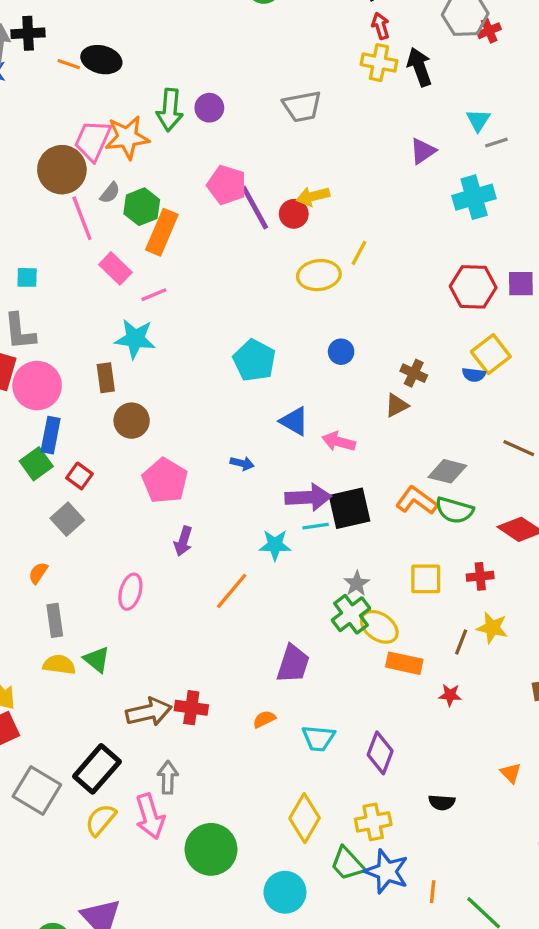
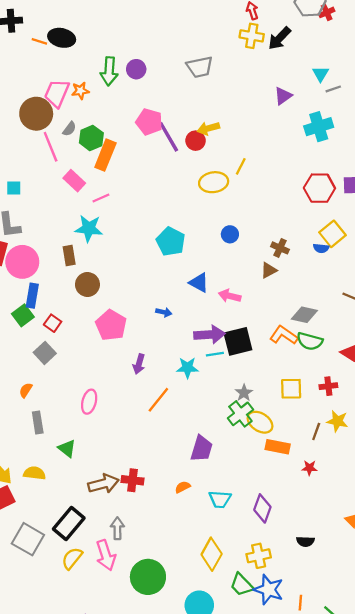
black arrow: (419, 67) -> (279, 38), turned -115
orange star: (127, 137) -> (80, 91), size x0.6
purple arrow: (183, 541) -> (139, 364), moved
yellow semicircle: (59, 665) -> (34, 473), moved

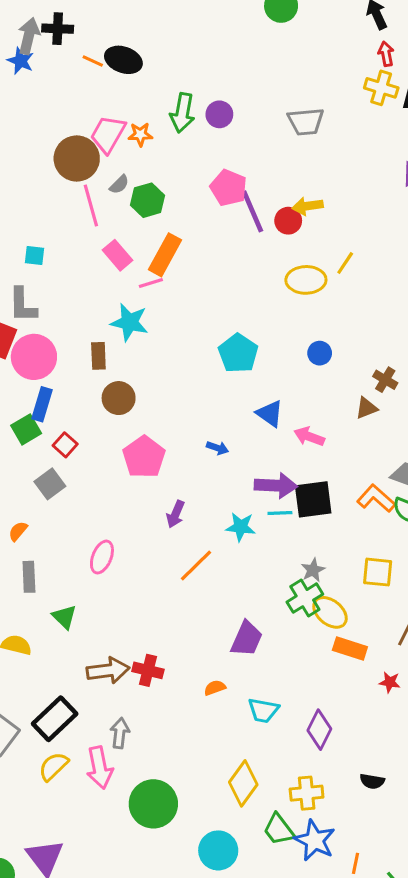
orange rectangle: (105, 155) -> (165, 255), moved

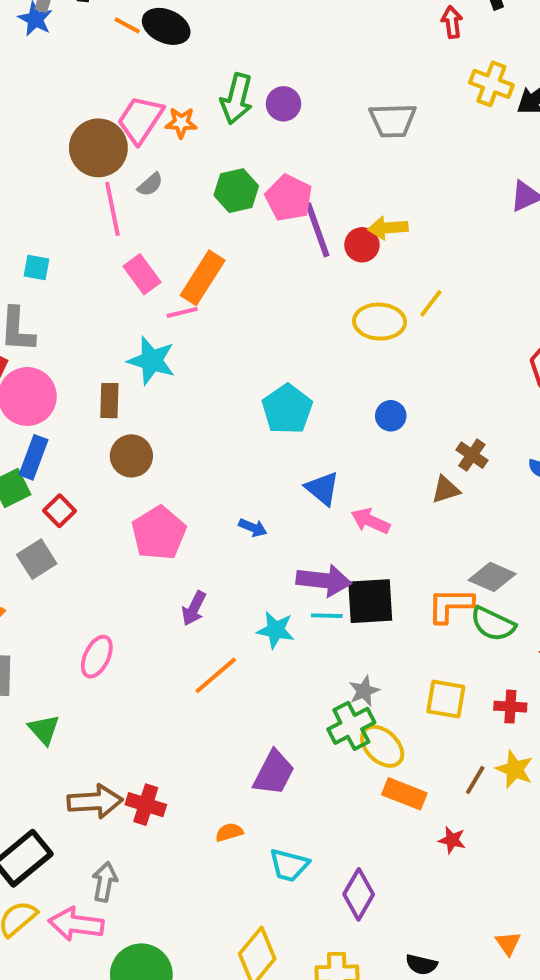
red arrow: (386, 54) -> (452, 22), moved
green hexagon: (148, 200) -> (236, 191), moved
orange L-shape: (376, 498) -> (450, 605), turned -45
pink arrow: (100, 768) -> (76, 924), turned 105

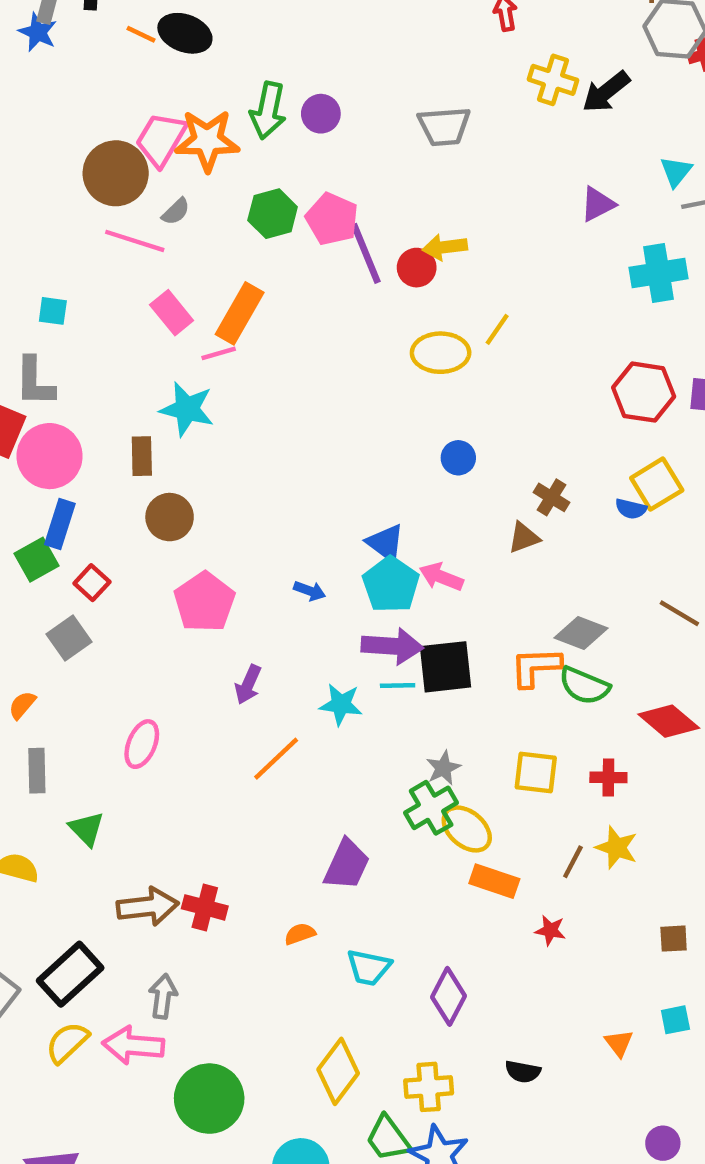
orange star: (181, 123) -> (207, 140), size x1.8
pink line: (112, 209) -> (135, 241), turned -58
cyan pentagon: (287, 409) -> (391, 585), moved

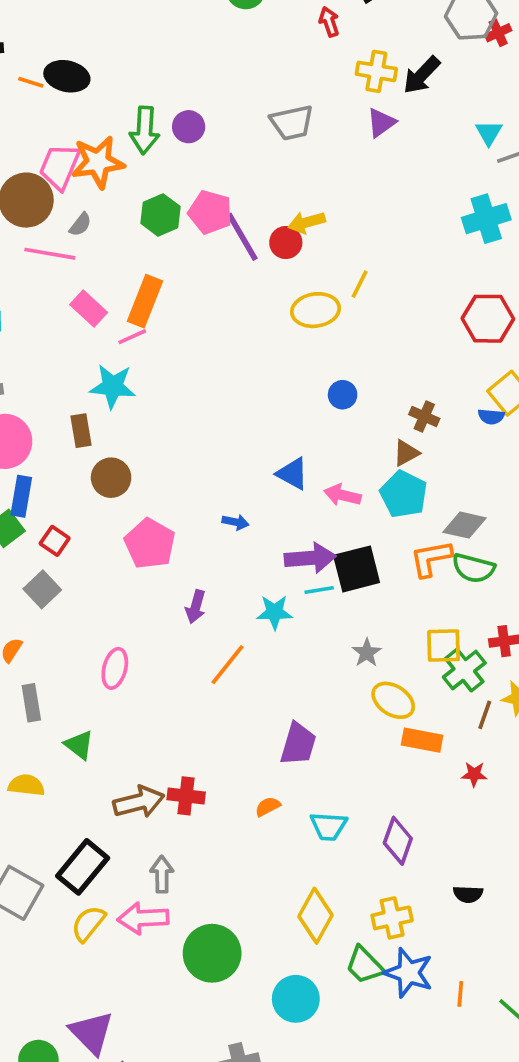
purple triangle: (598, 204) -> (381, 123), moved
cyan pentagon: (391, 585) -> (404, 494), moved
green cross: (431, 808) -> (464, 670), moved

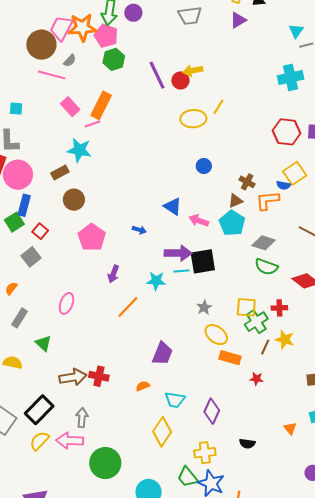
pink pentagon: (210, 212) -> (106, 36), moved
brown rectangle: (81, 431) -> (60, 173), turned 66
orange L-shape: (431, 558) -> (267, 200), moved
gray rectangle: (31, 703) -> (19, 318), turned 36
yellow diamond: (315, 916) -> (162, 432), moved

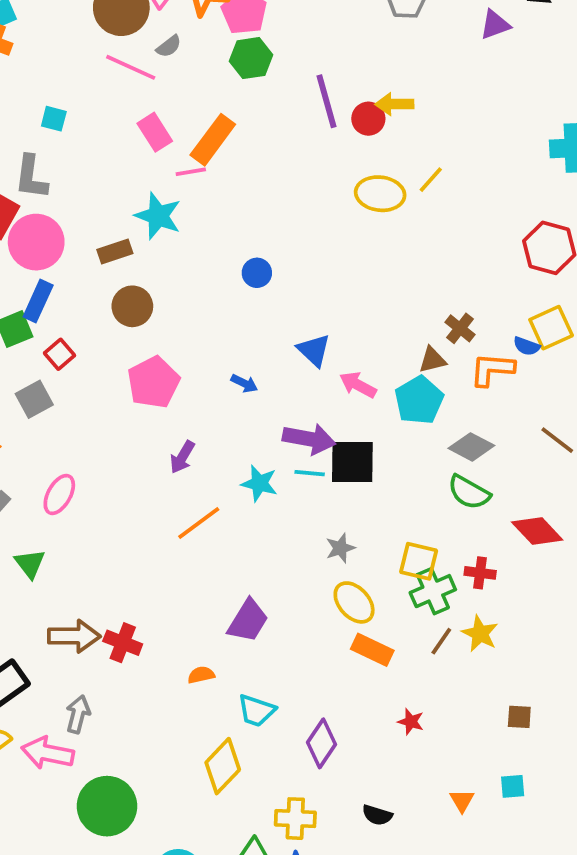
blue circle: (204, 166) -> (257, 273), moved
pink ellipse: (66, 303) -> (59, 494), moved
red star: (257, 379) -> (411, 722), moved

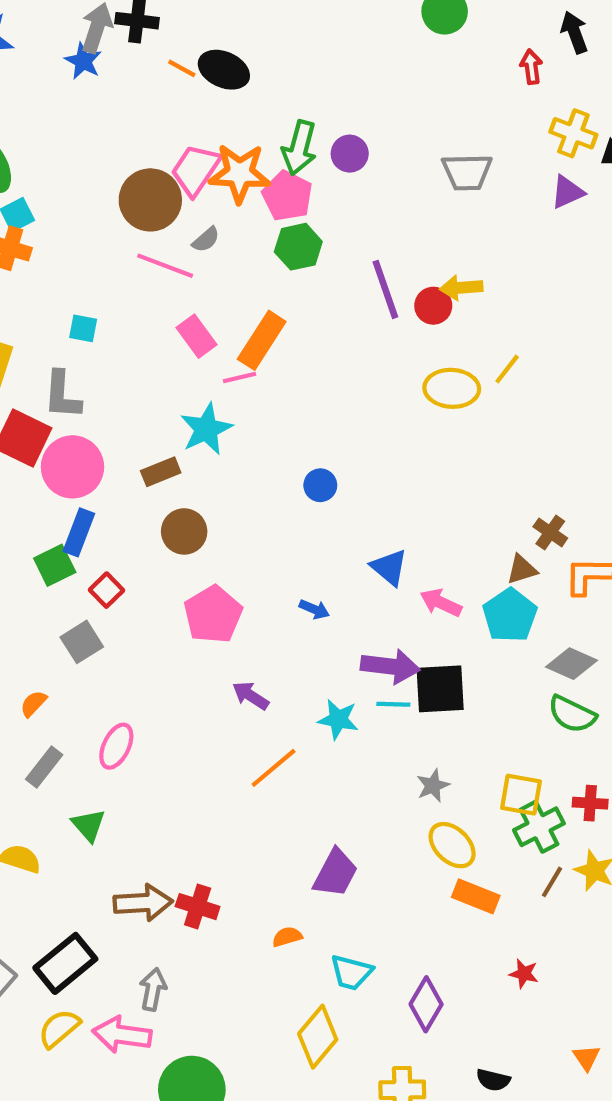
cyan star: (158, 216) -> (206, 429), turned 30
purple arrow: (182, 457) -> (251, 696), turned 96

